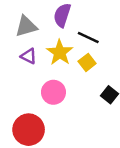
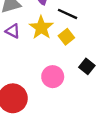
pink circle: (53, 92) -> (53, 77), moved

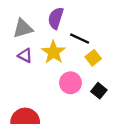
yellow square: (66, 37) -> (93, 58), moved
pink circle: (53, 77) -> (70, 83), moved

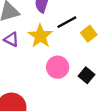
black line: (80, 39) -> (67, 22), turned -54
yellow square: (93, 58) -> (89, 34), moved

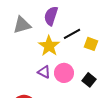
yellow square: (89, 34) -> (91, 44), turned -32
purple triangle: (11, 39) -> (44, 72), moved

